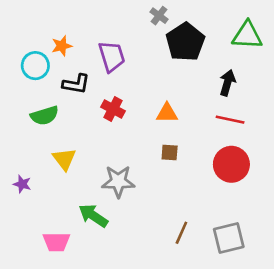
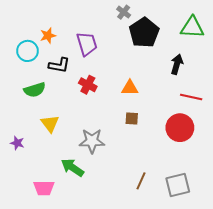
red line: (230, 120) -> (191, 97), moved

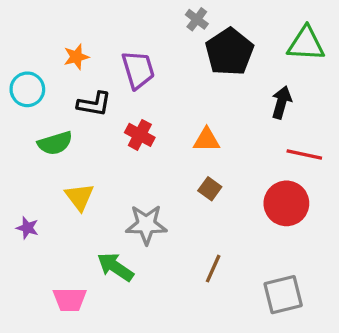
cyan circle: (27, 51) -> (27, 89), moved
brown square: (132, 118) -> (210, 189), turned 32
brown line: (141, 181) -> (213, 269), moved

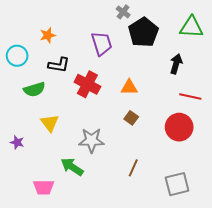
purple trapezoid: (138, 70) -> (102, 44), moved
red cross: (140, 135) -> (87, 84), size x1.4

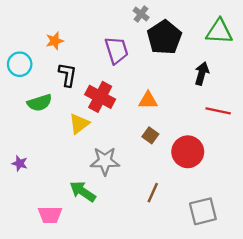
black L-shape: (59, 65) -> (68, 75), turned -90
yellow triangle: (50, 123) -> (79, 124), moved, turned 30
red circle: (179, 127) -> (188, 152), moved

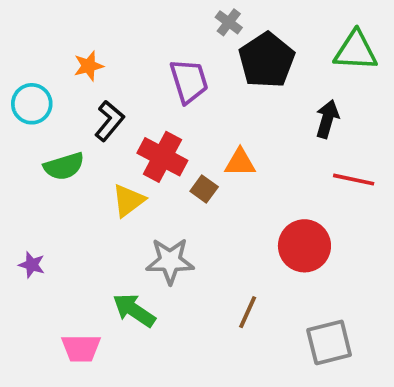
black L-shape: (68, 75) -> (109, 121), turned 30
brown square: (150, 135) -> (204, 189), moved

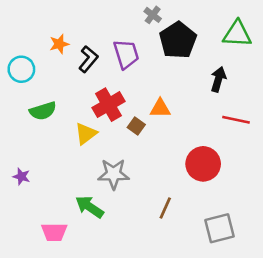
black L-shape: (109, 121) -> (88, 59), moved
red cross: (162, 157) -> (108, 105), turned 32

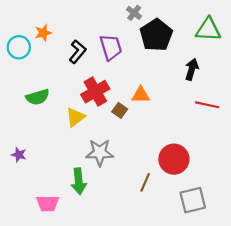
orange star: (59, 44) -> (43, 33), moved
cyan circle: (21, 69) -> (19, 47), moved
red circle: (203, 164) -> (174, 159), moved
green arrow: (90, 207) -> (79, 181), turned -130

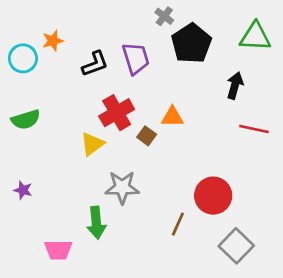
black L-shape: (78, 52) -> (95, 64), turned 30
green semicircle: (38, 97) -> (26, 119), moved
gray square: (193, 200) -> (236, 246), turned -32

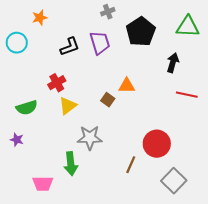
gray cross: (164, 16) -> (108, 12), moved, turned 32
orange star: (53, 41) -> (40, 18), moved
red cross: (117, 113) -> (57, 83), moved, size x0.7
green semicircle: (26, 119) -> (27, 108), moved

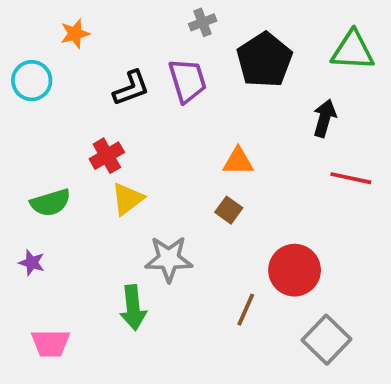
brown square: (108, 100) -> (229, 210), moved
pink trapezoid: (43, 184) -> (50, 343), moved

